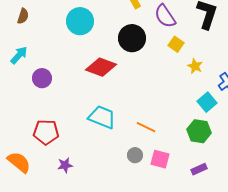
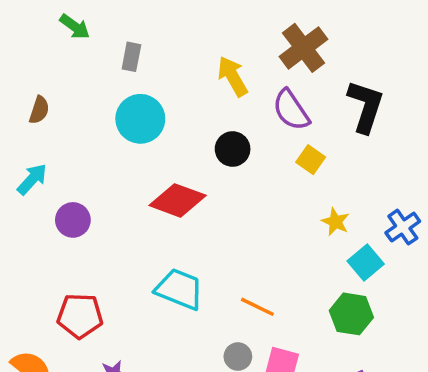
black circle: (132, 38) -> (233, 149), size x0.7
yellow star: (195, 66) -> (335, 222), moved

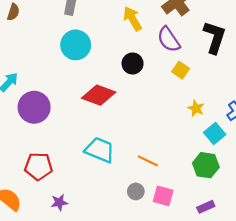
brown semicircle: (39, 110) -> (13, 12), moved
purple circle: (73, 220) -> (34, 107), size x1.5

